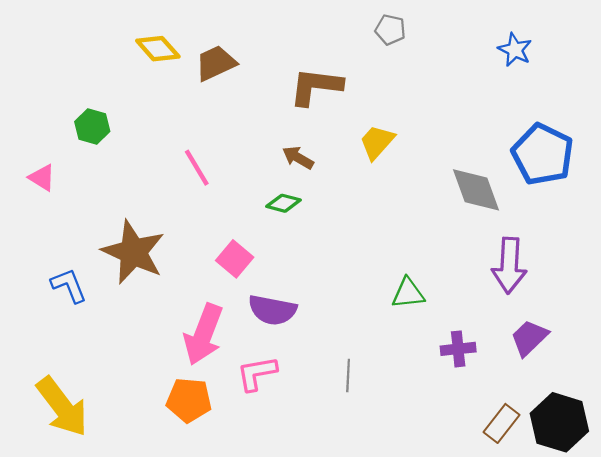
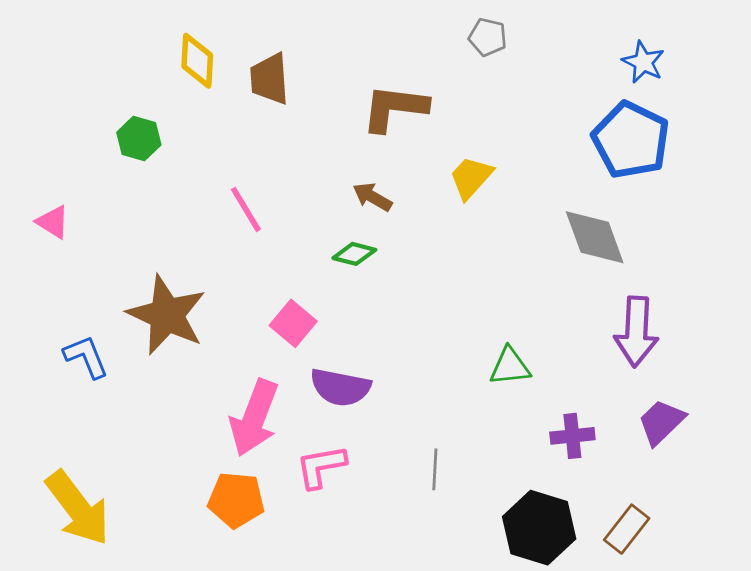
yellow diamond: (158, 49) -> (197, 61), turned 45
brown trapezoid: (216, 63) -> (270, 79), turned -69
green hexagon: (92, 126) -> (139, 139), moved
blue pentagon: (543, 154) -> (631, 140), moved
black hexagon: (559, 422) -> (539, 528), moved

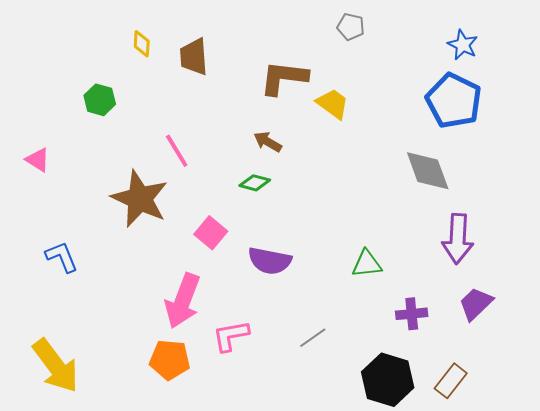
yellow diamond: (197, 61) -> (142, 44), size x0.7
yellow trapezoid: (471, 177) -> (333, 104), moved, turned 84
brown star: (167, 315) -> (140, 199), moved
purple semicircle: (340, 387) -> (270, 261), moved
gray line: (435, 469) -> (313, 338), turned 52

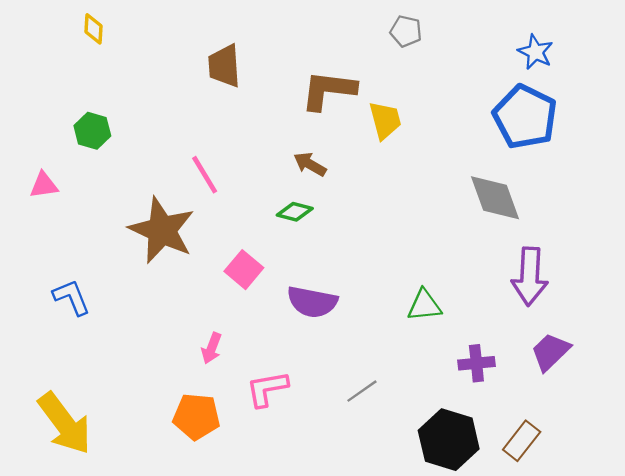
yellow diamond: (142, 44) -> (94, 29), moved
green hexagon: (100, 100) -> (92, 131), moved
yellow trapezoid: (333, 104) -> (385, 120), turned 39
pink triangle: (38, 160) -> (44, 185), turned -40
pink arrow: (183, 301) -> (212, 348), size x0.5

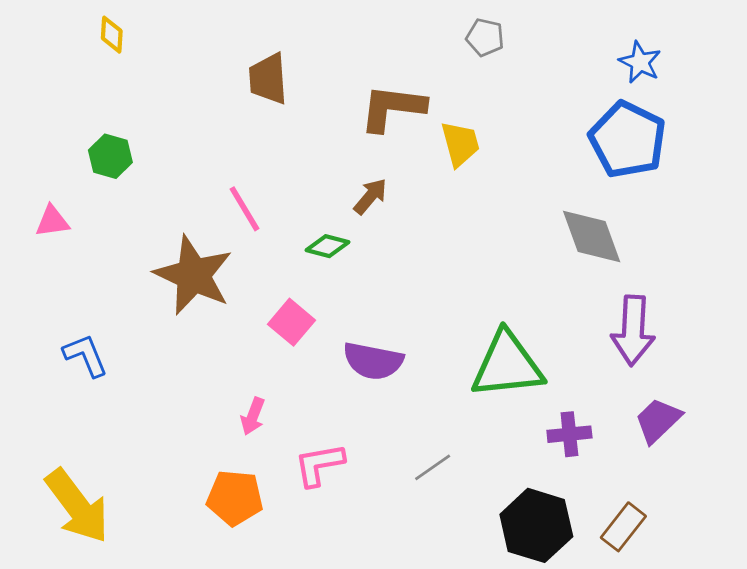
brown arrow: (310, 164) -> (370, 196), turned 100
green diamond: (295, 212) -> (327, 246), moved
green triangle: (424, 305) -> (507, 365), size x1.8

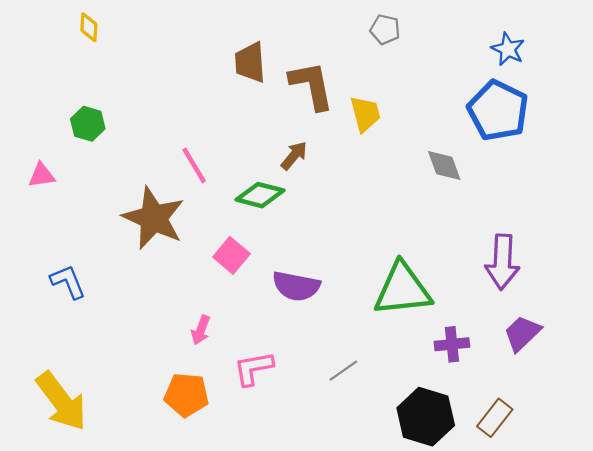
brown trapezoid: (268, 79) -> (250, 62), moved
brown L-shape: (392, 108) -> (312, 85), turned 72
gray diamond: (592, 236) -> (444, 165), moved, size x0.7
green diamond: (327, 246) -> (260, 195), size x1.4

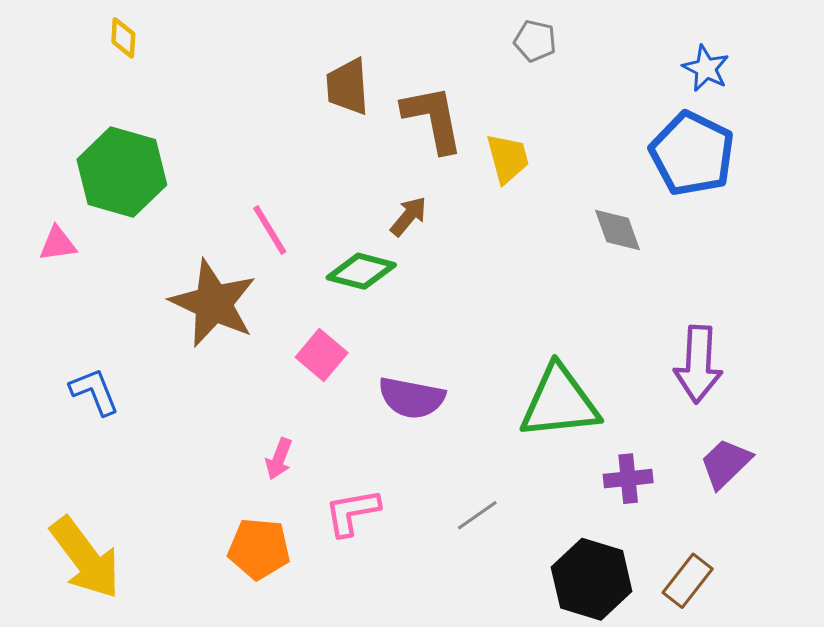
green hexagon: (88, 124) -> (122, 172), size x1.8

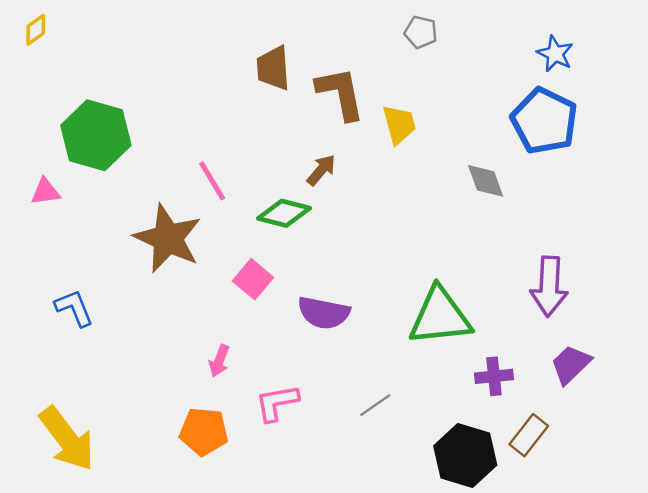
yellow diamond: (123, 38) -> (36, 30), moved, turned 52
brown rectangle: (688, 581) -> (529, 435), moved

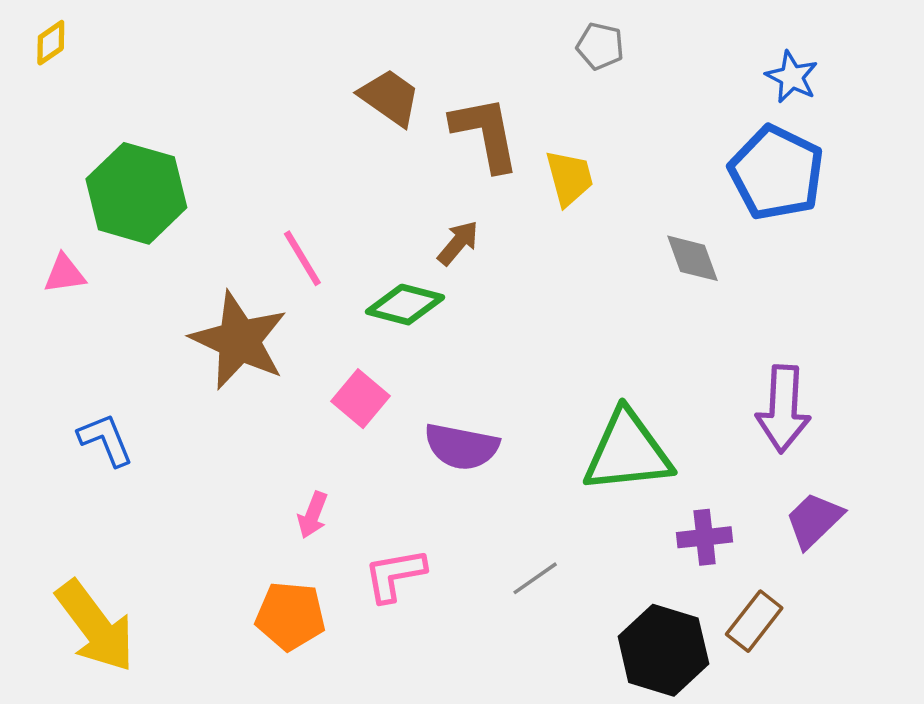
brown trapezoid: (273, 68) -> (390, 97), turned 129

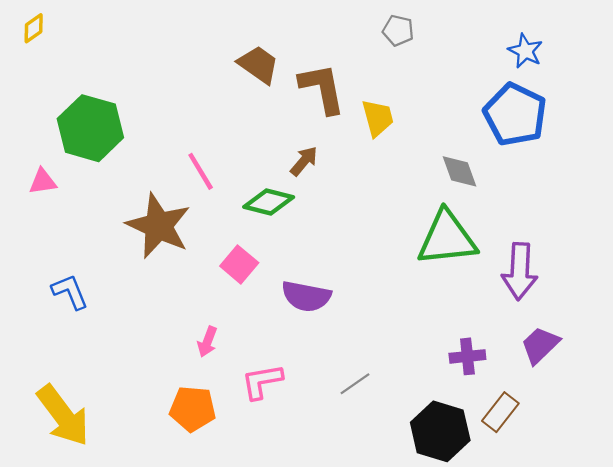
green triangle: (628, 452) -> (447, 238), moved

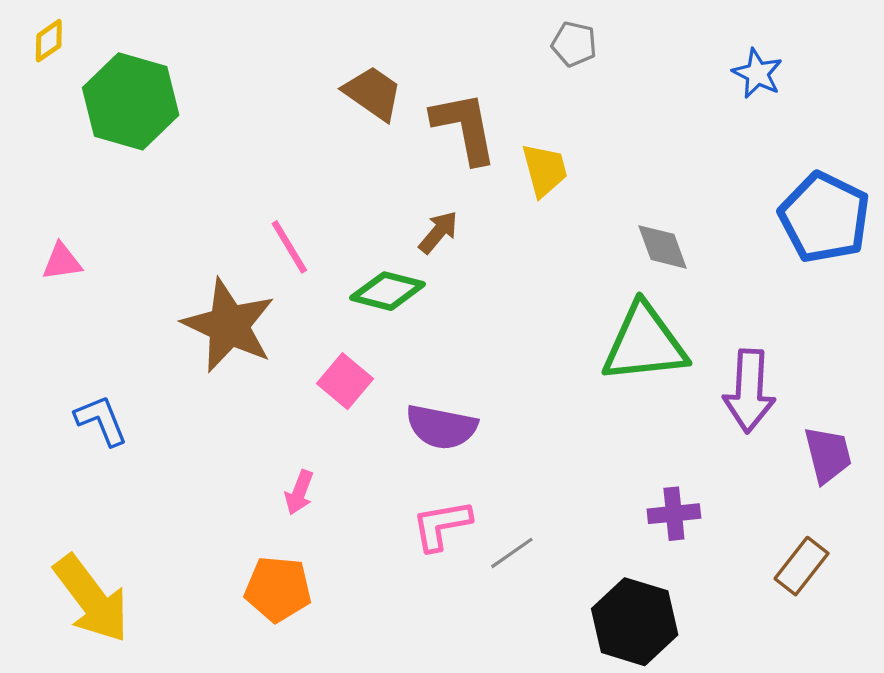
blue pentagon: (515, 115) -> (824, 217), moved
green hexagon: (90, 128) -> (131, 101), moved
purple trapezoid: (540, 345) -> (828, 455), moved, turned 120
pink L-shape: (262, 381) -> (442, 525), moved
brown rectangle: (500, 412) -> (802, 566), moved

